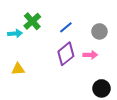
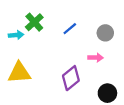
purple diamond: (66, 54) -> (71, 78), moved
yellow triangle: (18, 69) -> (19, 73), size x1.6

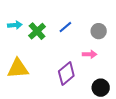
green cross: (34, 22) -> (37, 31), moved
cyan arrow: (16, 35) -> (15, 25), moved

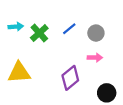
gray circle: (99, 31) -> (96, 33), moved

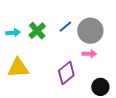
cyan arrow: (16, 27) -> (13, 33), moved
gray circle: (96, 33) -> (90, 31), size x1.6

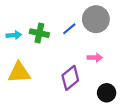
green cross: (37, 31) -> (39, 33), turned -36
gray circle: (90, 31) -> (96, 19), moved

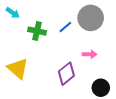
cyan arrow: (14, 35) -> (13, 13), moved, turned 40
yellow triangle: (19, 73) -> (18, 68), turned 45

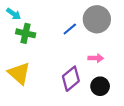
green cross: (37, 31) -> (26, 33), moved
black circle: (101, 88) -> (100, 86), moved

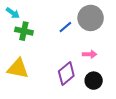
yellow triangle: (19, 73) -> (18, 68), turned -30

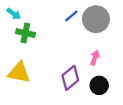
blue line: (65, 27) -> (71, 16), moved
pink arrow: (90, 54) -> (95, 58), turned -72

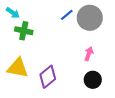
purple diamond: (70, 78) -> (48, 77), moved

